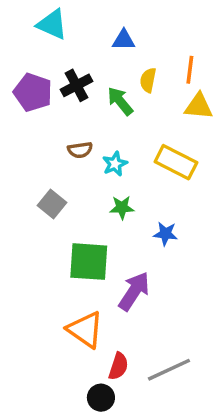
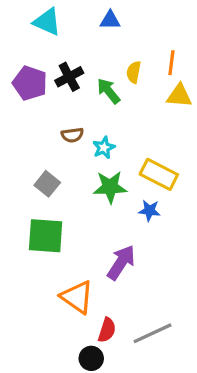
blue triangle: (124, 40) -> (110, 20), moved
yellow rectangle: (176, 162) -> (159, 174), moved
green star: (122, 207) -> (110, 187), size x1.5
green square: (89, 262) -> (46, 236), moved

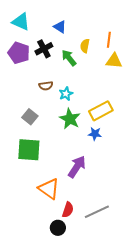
blue triangle: (110, 20) -> (60, 27), moved, turned 32
cyan triangle: (47, 22) -> (21, 22), moved
yellow rectangle: (159, 174) -> (101, 111), turned -55
green star: (110, 187) -> (70, 119), turned 30

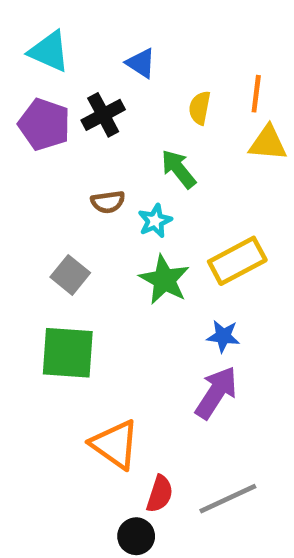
green arrow: (69, 58) -> (178, 169), moved
blue star: (95, 134) -> (223, 336), moved
purple arrow: (77, 167) -> (216, 393), moved

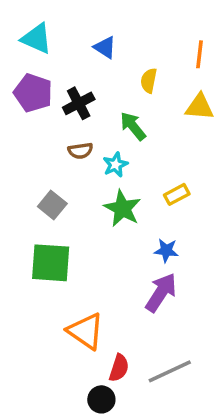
orange line: (256, 94) -> (200, 54), moved
black cross: (103, 115) -> (79, 103), moved
yellow rectangle: (237, 261) -> (177, 194), size x0.6

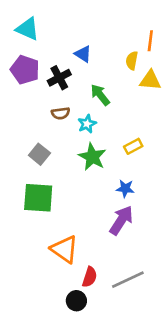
blue triangle: (105, 47) -> (83, 54), moved
yellow semicircle: (149, 81) -> (132, 61), moved

